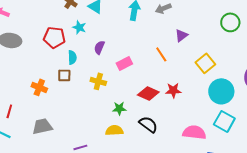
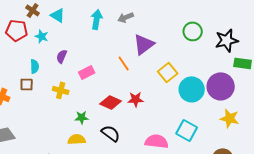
purple triangle: (181, 35) -> (144, 44), size x1.6
red pentagon: (54, 37) -> (17, 30), moved
cyan circle: (221, 91) -> (192, 89), moved

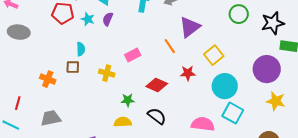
purple semicircle: (62, 56) -> (108, 19), moved
cyan circle: (192, 89) -> (225, 86), moved
red star: (136, 99) -> (188, 73), moved

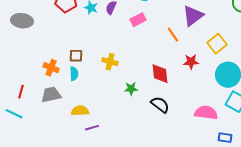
cyan semicircle: (81, 49) -> (74, 74), moved
pink rectangle: (133, 55) -> (138, 20), moved
red diamond: (157, 85) -> (160, 74), turned 60
gray trapezoid: (51, 118) -> (51, 95), moved
yellow semicircle: (123, 122) -> (80, 111), moved

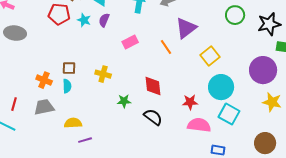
pink rectangle: (138, 20) -> (130, 42), moved
red star: (191, 62) -> (190, 102), moved

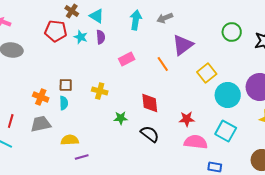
purple semicircle: (104, 20) -> (101, 37), turned 152
cyan circle: (221, 87) -> (228, 95), moved

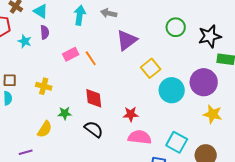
gray arrow: (165, 18) -> (109, 13), turned 35
cyan star: (81, 37) -> (25, 41), moved
orange line: (163, 64) -> (91, 58), moved
cyan square: (226, 131) -> (177, 142), moved
yellow semicircle: (70, 140) -> (45, 129), moved, turned 126

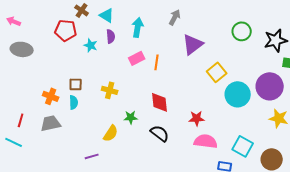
gray arrow: (109, 13) -> (175, 17), turned 105
cyan arrow: (80, 15) -> (138, 27), moved
orange line: (91, 58) -> (157, 62), turned 42

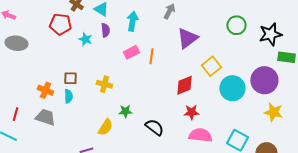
red diamond: (160, 102) -> (184, 85), moved, turned 75
gray trapezoid: (51, 123) -> (45, 117), turned 30

